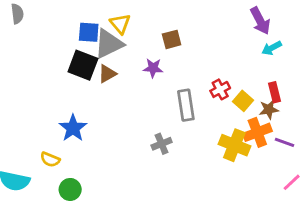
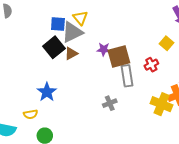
brown square: (172, 39) -> (119, 56), moved, size x1.6
black square: (83, 65) -> (54, 47), turned 30
yellow square: (243, 101) -> (167, 43), moved
yellow semicircle: (50, 159) -> (31, 114), turned -32

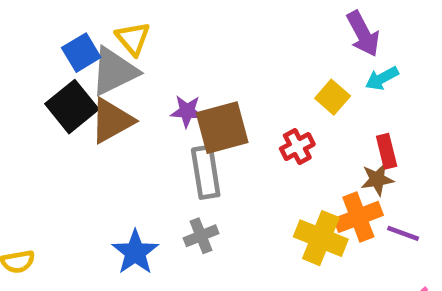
blue square: (58, 24) -> (81, 53), turned -35
brown triangle: (71, 53) -> (112, 121), size x1.5
gray rectangle: (127, 76) -> (206, 172), moved
blue star: (47, 92) -> (135, 252), moved

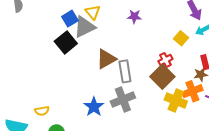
purple star: (187, 111) -> (134, 16), moved
brown triangle: (112, 121) -> (106, 59), moved
brown square: (222, 128) -> (162, 77), moved, turned -30
gray cross: (201, 236) -> (123, 99), size x1.6

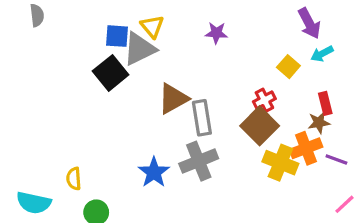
blue square: (70, 19) -> (117, 36), turned 35
yellow semicircle: (42, 111) -> (74, 179), turned 96

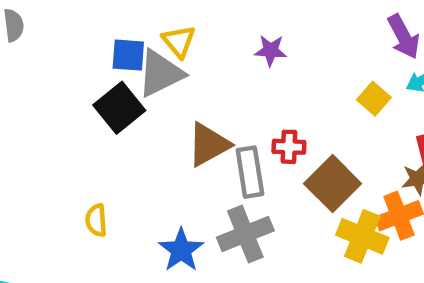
red cross: (264, 100) -> (289, 147), moved, turned 30
yellow semicircle: (74, 179) -> (96, 220), moved

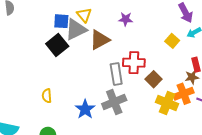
brown triangle: (209, 145) -> (100, 40), moved
red cross: (289, 147) -> (134, 63), size x1.5
brown square: (333, 184) -> (154, 79), size x0.7

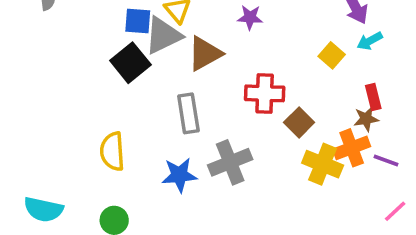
gray rectangle: (116, 74) -> (188, 113), moved
yellow semicircle: (47, 96) -> (112, 151), size x1.5
blue star: (85, 109) -> (179, 175), turned 30

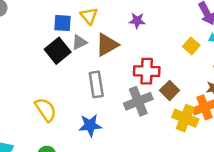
gray triangle: (163, 35) -> (79, 42), moved, size x0.6
yellow semicircle: (112, 151) -> (46, 110), turned 150
gray cross: (230, 162) -> (138, 101), moved

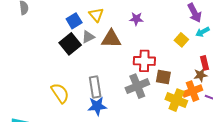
blue square: (62, 23) -> (74, 21), turned -35
brown triangle: (107, 45) -> (111, 39), turned 30
gray rectangle: (96, 84) -> (95, 87), moved
brown square: (170, 90) -> (163, 77), turned -35

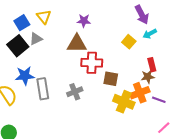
brown triangle: (111, 39) -> (77, 44), moved
gray cross: (137, 86) -> (75, 92), moved, size x0.7
blue star: (97, 106) -> (25, 76), moved

